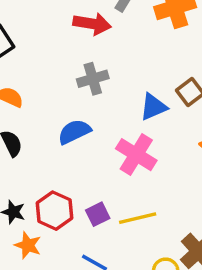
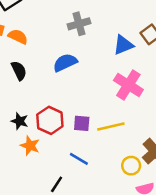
pink cross: (136, 155) -> (128, 85), moved
purple square: (98, 214) -> (82, 123), turned 30

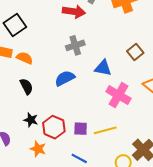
blue triangle: (123, 45) -> (103, 68), moved, turned 36
black star: (20, 121) -> (31, 120), moved

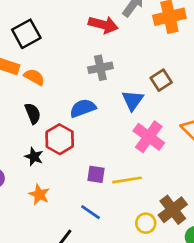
brown square: (135, 52) -> (161, 80), moved
blue triangle: (103, 68) -> (133, 100), turned 48
red hexagon: (54, 127) -> (60, 139), moved

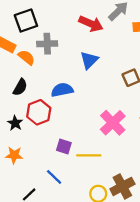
gray cross: (100, 68) -> (47, 44), moved
blue triangle: (133, 100) -> (89, 60), moved
black semicircle: (33, 113) -> (20, 87), turned 42
orange star: (39, 194) -> (14, 155), turned -30

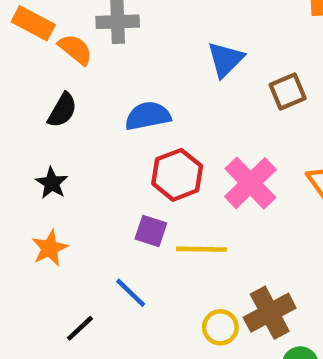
blue triangle: (89, 60) -> (226, 59), moved
red hexagon: (39, 112) -> (177, 175), moved
orange star: (14, 155) -> (50, 248), turned -30

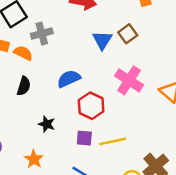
brown square: (288, 91) -> (128, 34), moved
black star: (52, 183) -> (47, 124), moved
pink cross: (250, 183) -> (129, 80), moved

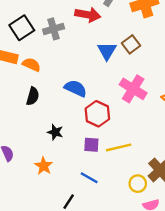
gray cross: (42, 34) -> (54, 29), moved
blue semicircle: (69, 79) -> (76, 88), turned 50

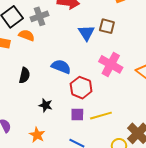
brown square: (131, 44) -> (107, 26), turned -35
orange semicircle: (32, 65) -> (27, 35), moved

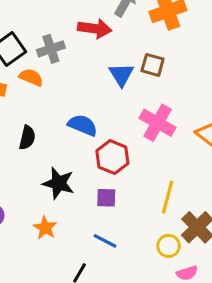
black star: (46, 105) -> (59, 183), size x1.5
yellow line: (101, 116) -> (168, 197), moved, turned -60

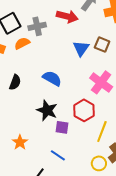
orange semicircle: (31, 77) -> (22, 43), turned -56
red hexagon: (112, 157) -> (84, 110), moved
black star: (59, 183) -> (47, 110), moved

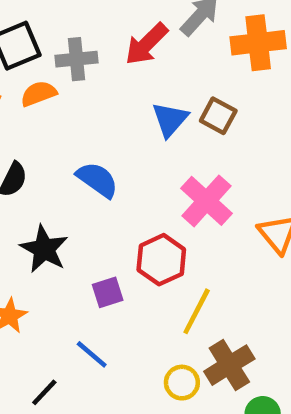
red arrow: (67, 16) -> (146, 44), turned 115
black star: (47, 110) -> (44, 249), moved
purple square: (62, 127) -> (108, 292), turned -32

